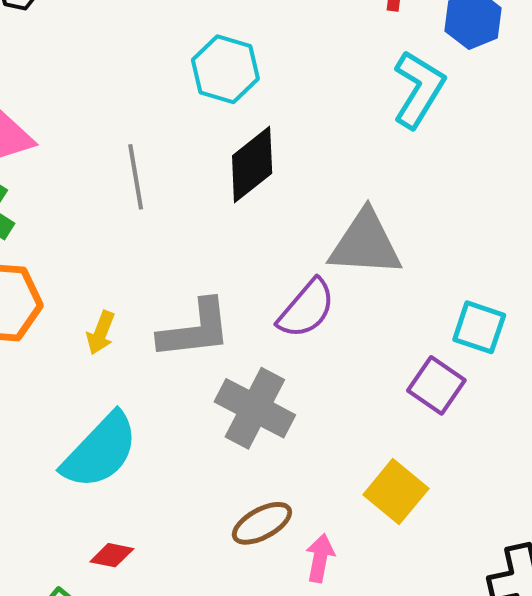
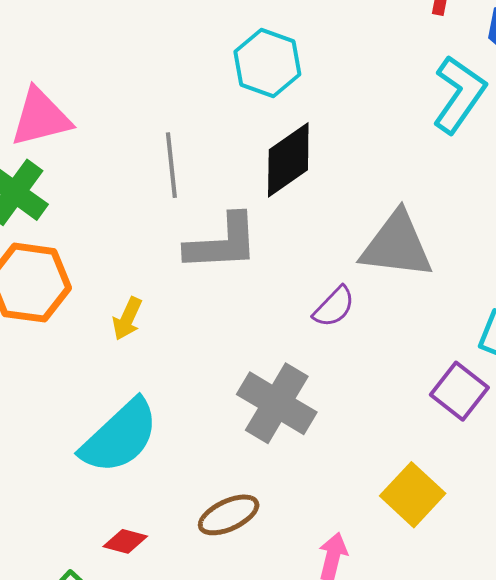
purple semicircle: (306, 309) -> (334, 307), size x0.7
gray L-shape: (195, 329) -> (222, 243), moved
brown ellipse: (262, 523) -> (229, 515), moved

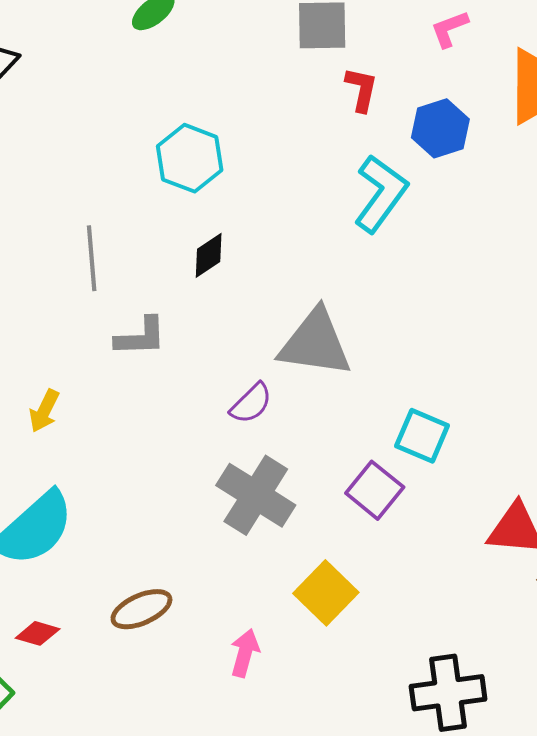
black diamond: (288, 160) -> (209, 255), size x0.6
gray L-shape: (222, 243) -> (141, 337), size x0.7
gray cross: (277, 403) -> (256, 495), moved

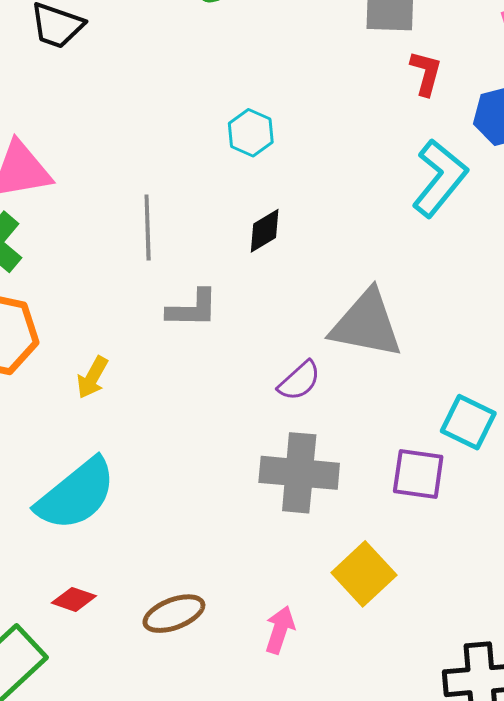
cyan hexagon: (190, 158) -> (251, 133), size x0.7
purple square: (375, 490) -> (418, 474), turned -34
gray cross: (256, 495) -> (299, 473), turned -30
brown ellipse: (141, 609) -> (174, 614), moved

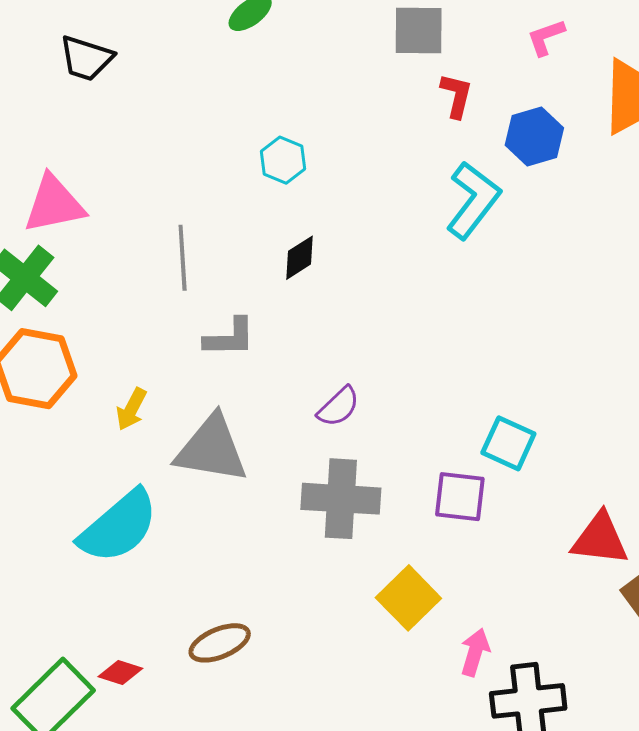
gray triangle: (366, 324) -> (212, 449), moved
red diamond: (74, 599) -> (120, 673), moved
pink arrow: (280, 630) -> (475, 652), moved

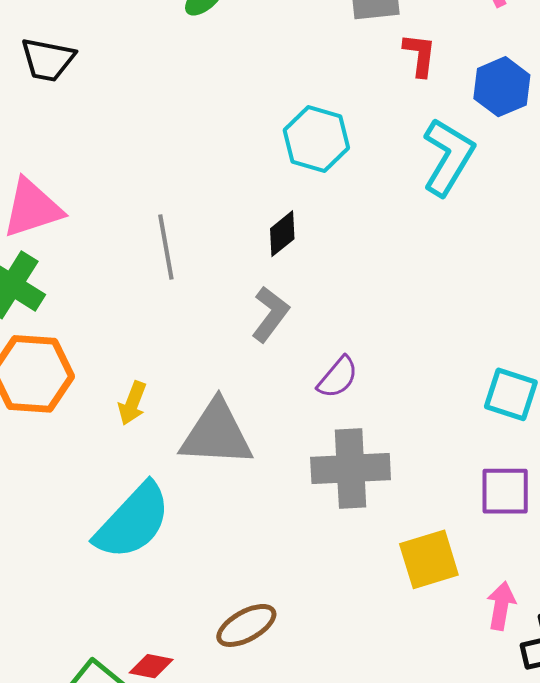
cyan hexagon: (283, 160) -> (316, 139), moved, size x1.4
gray L-shape: (230, 338) -> (270, 314), moved, turned -46
purple square: (460, 497) -> (505, 491), moved
yellow square: (408, 598) -> (429, 559), turned 34

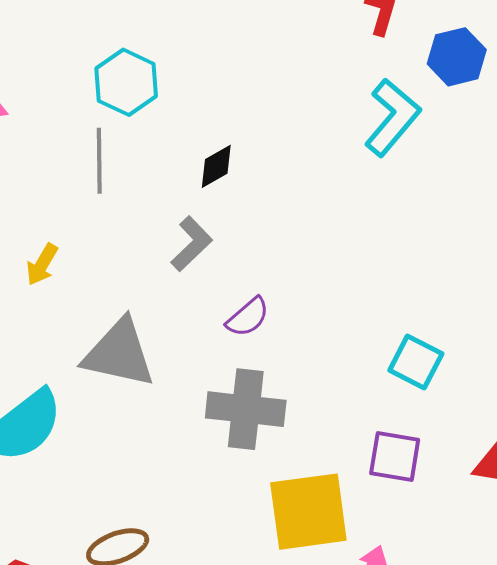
cyan hexagon: (316, 139) -> (126, 82), moved
yellow arrow: (132, 403) -> (42, 264), moved
yellow square: (429, 559) -> (308, 512), size x1.4

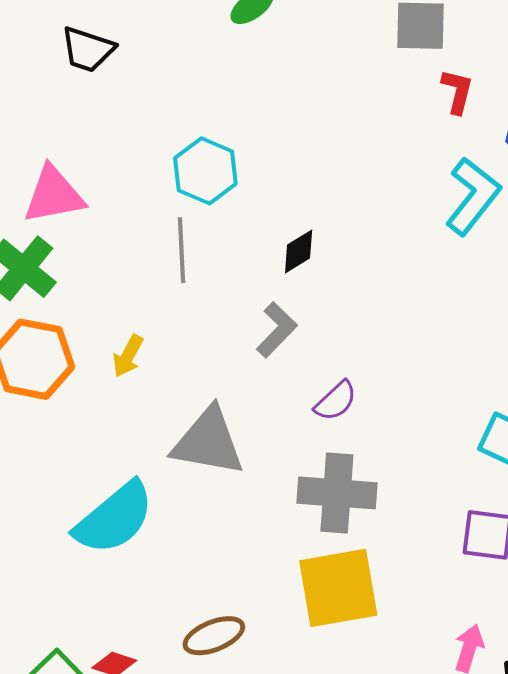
yellow square: (308, 512) -> (338, 588), moved

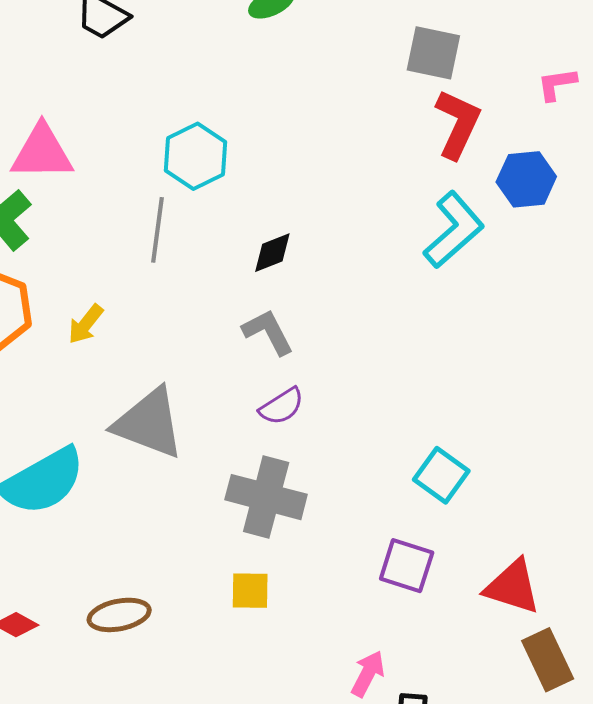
red L-shape: (457, 91) -> (458, 124), size x1.5
gray L-shape: (277, 330) -> (268, 332), moved, turned -82
yellow square: (338, 588) -> (250, 591), size x0.5

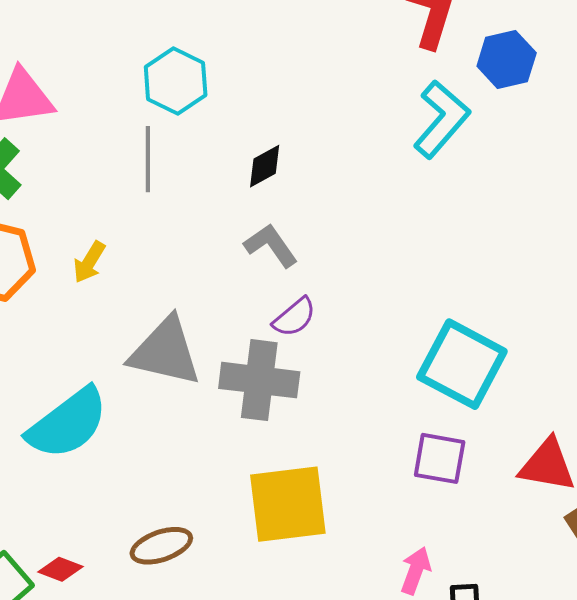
cyan square: (441, 475) -> (462, 364), size x1.6
gray cross: (266, 497) -> (259, 380), moved
yellow square: (250, 591) -> (288, 504), size x2.0

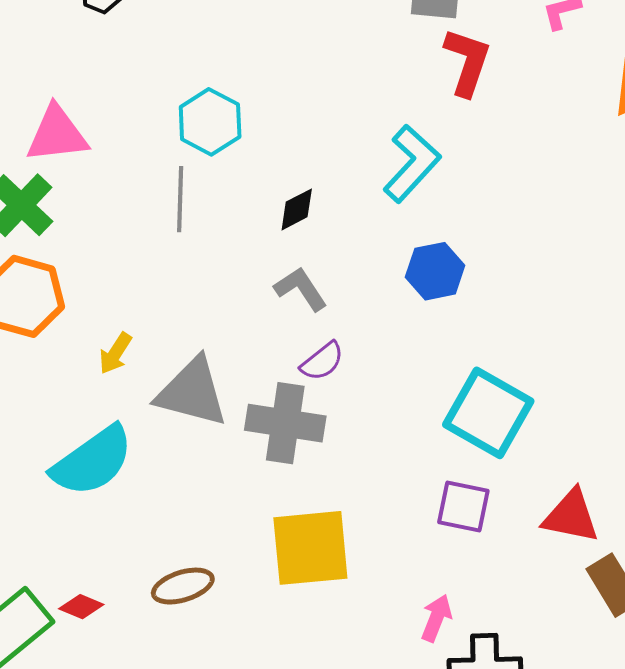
blue hexagon: (507, 60) -> (435, 271), moved
cyan L-shape: (441, 119) -> (412, 164), moved
yellow arrow: (89, 262) -> (115, 353), moved

